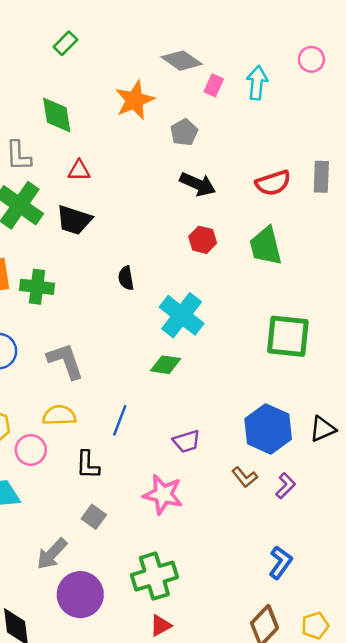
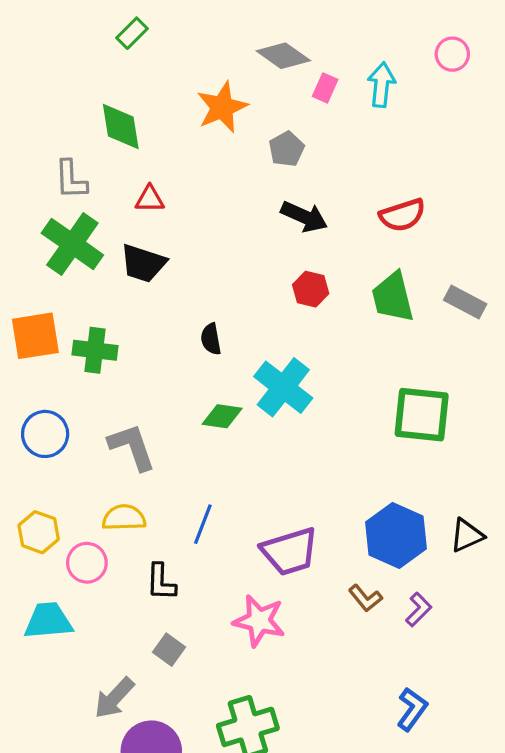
gray rectangle: (321, 177) -> (465, 302), moved, turned -64
green diamond: (166, 365) -> (222, 416), moved
purple trapezoid: (187, 441) -> (290, 551), size x1.6

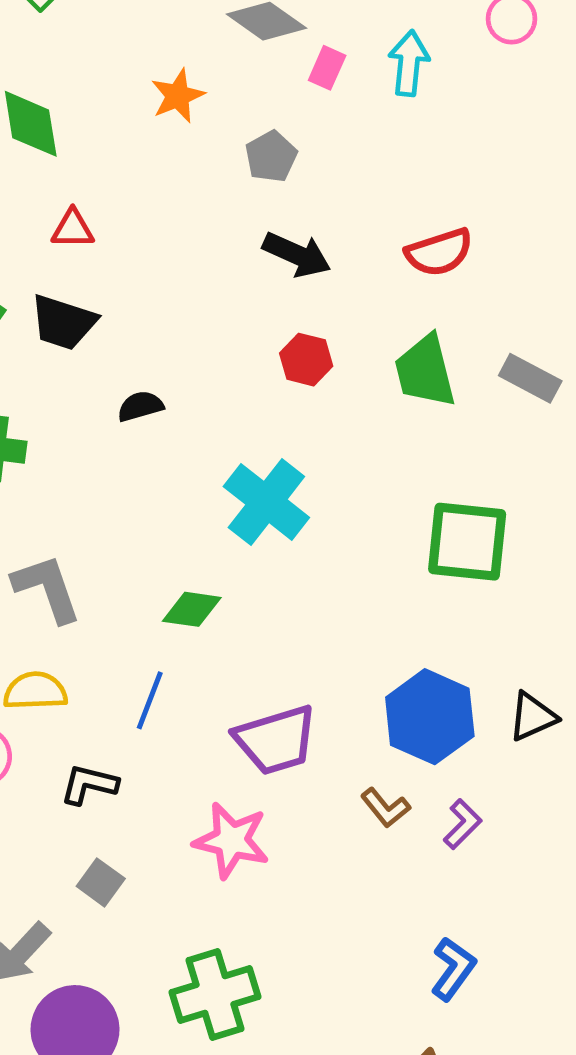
orange star: (222, 107) -> (178, 96), size x0.7
black semicircle: (211, 339) -> (140, 406), moved, turned 84
green diamond: (222, 416) -> (192, 609), moved
black L-shape: (161, 582) -> (89, 784), turned 102

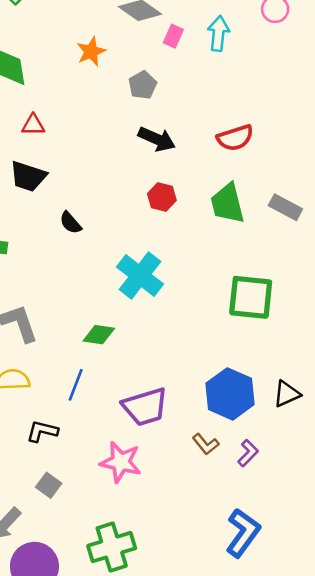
black semicircle: (140, 406) -> (70, 223), turned -115
blue L-shape: (453, 969) -> (243, 533), size x1.4

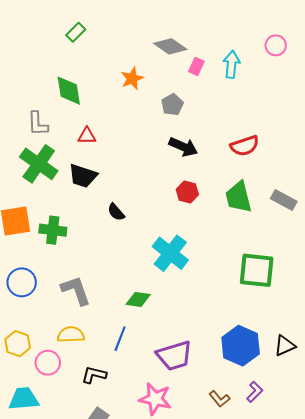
brown L-shape: (206, 444) -> (219, 399), moved

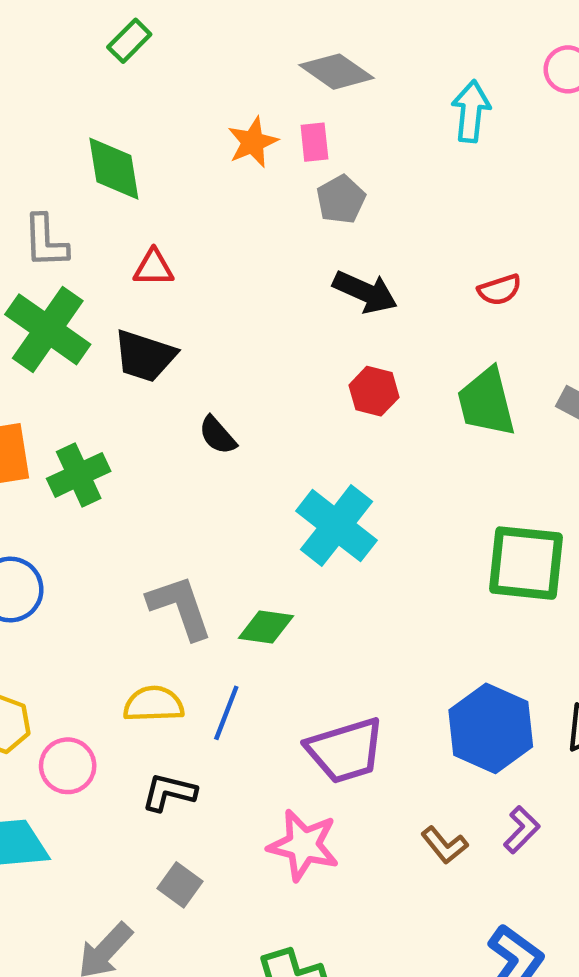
pink rectangle: (196, 66) -> (314, 142), moved, turned -30
red semicircle: (245, 146) -> (500, 290), size x0.7
green cross: (53, 230) -> (79, 475), turned -32
gray L-shape: (76, 290) -> (180, 607), moved
yellow semicircle: (71, 335) -> (154, 704), moved

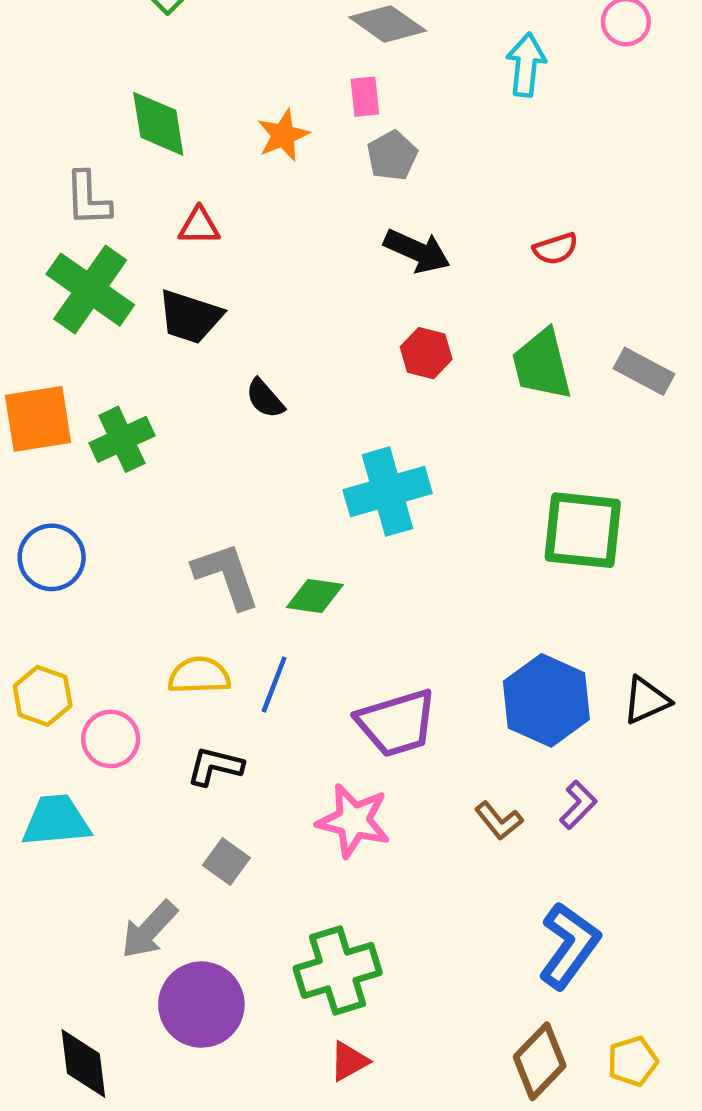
orange star: (253, 142) -> (283, 135), moved
cyan cross: (336, 526) -> (388, 492), turned 36

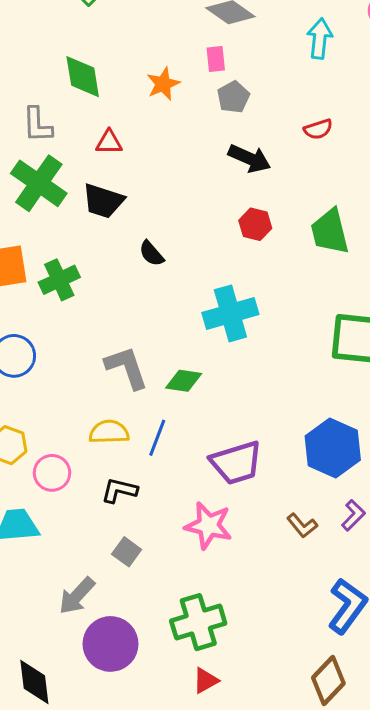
red semicircle: (556, 249) -> (318, 129), moved

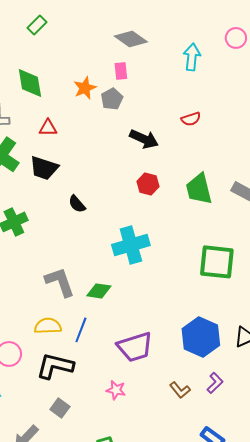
gray pentagon: (233, 97) -> (112, 99), moved
black L-shape: (119, 490) -> (55, 366), size x1.5
pink star: (208, 526) -> (116, 390), size x0.6

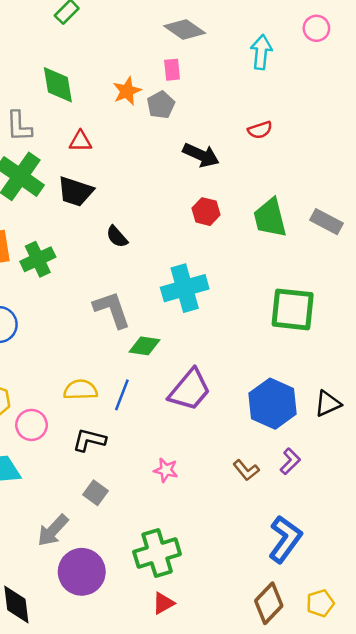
gray L-shape: (60, 282) -> (112, 309), moved
purple trapezoid: (135, 347) -> (190, 390), moved, turned -33
black L-shape: (55, 366) -> (89, 440), size x0.7

